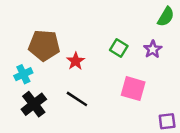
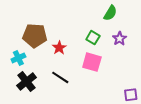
green semicircle: (166, 17) -> (110, 13), moved
pink square: (133, 89) -> (92, 62), moved

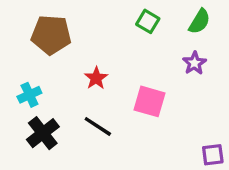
green semicircle: (110, 13) -> (199, 21), moved
brown pentagon: (35, 36) -> (51, 35), moved
green square: (93, 38) -> (148, 21), moved

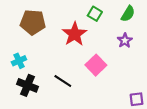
red star: (96, 78) -> (75, 34), moved, size x1.6
pink square: (149, 101) -> (96, 65), turned 30
black cross: (43, 133) -> (28, 85), turned -30

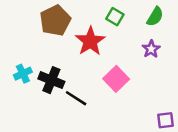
brown pentagon: (33, 22) -> (55, 20), moved, turned -30
black cross: (28, 85) -> (51, 80), moved

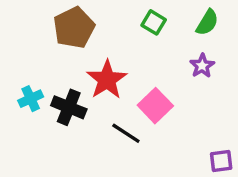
red star: (90, 41) -> (107, 80), moved
black line: (76, 98) -> (126, 133), moved

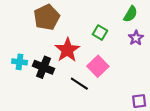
green square: (154, 22) -> (100, 33), moved
purple star: (202, 66) -> (136, 38), moved
cyan cross: (31, 99) -> (20, 62), turned 32

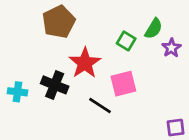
green semicircle: (130, 14) -> (154, 29), moved
cyan cross: (20, 62) -> (17, 92), moved
pink square: (98, 66) -> (123, 84), turned 30

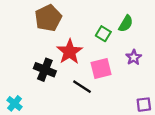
purple star: (171, 48) -> (134, 57), moved
cyan cross: (17, 92) -> (15, 103), moved, turned 32

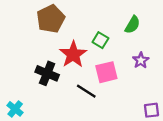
green square: (103, 34) -> (100, 40), moved

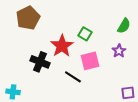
brown pentagon: (51, 19) -> (28, 18), moved
green semicircle: (132, 25) -> (124, 26), moved
cyan cross: (15, 109) -> (13, 92), turned -32

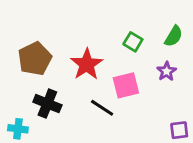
brown pentagon: (28, 18) -> (35, 59), moved
green square: (85, 34) -> (133, 42), moved
black cross: (40, 62) -> (47, 104), moved

